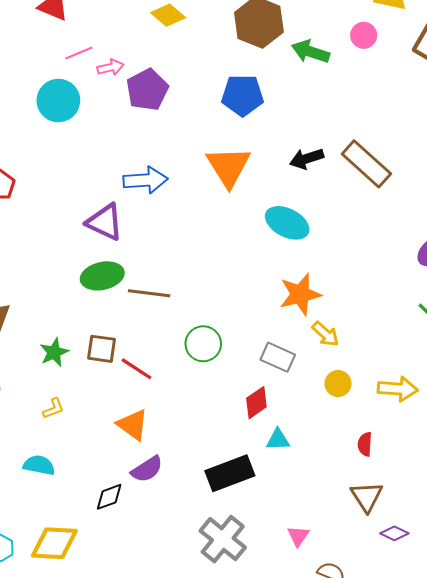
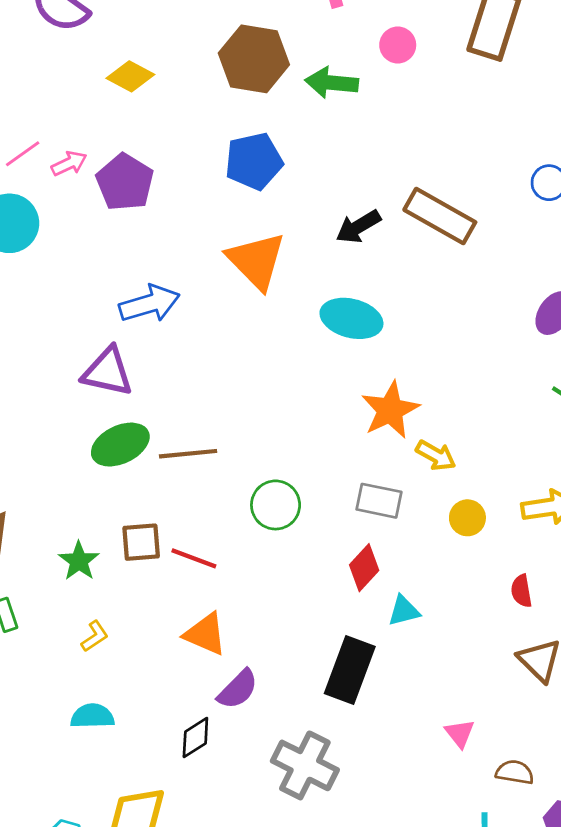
black rectangle: (230, 473) -> (350, 670), turned -36
gray cross: (223, 539) -> (305, 765), moved

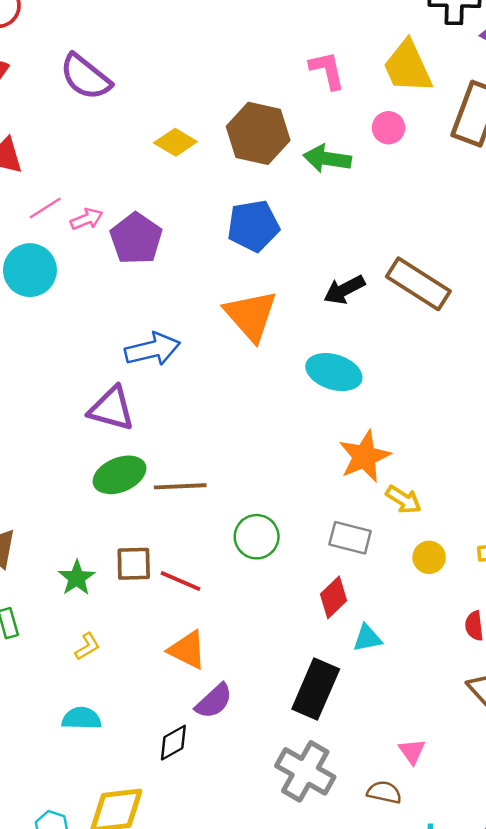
yellow diamond: (130, 76) -> (175, 142), moved
gray cross: (305, 765) -> (305, 771), moved
brown semicircle: (515, 772) -> (384, 792), moved

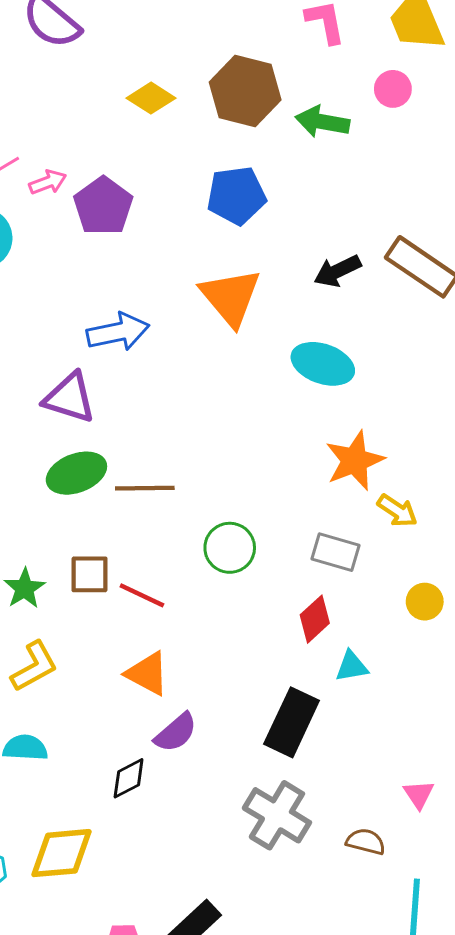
yellow circle: (429, 557) -> (425, 602), moved
yellow L-shape: (87, 646) -> (34, 666), size x1.6
pink triangle: (412, 751) -> (419, 794), moved

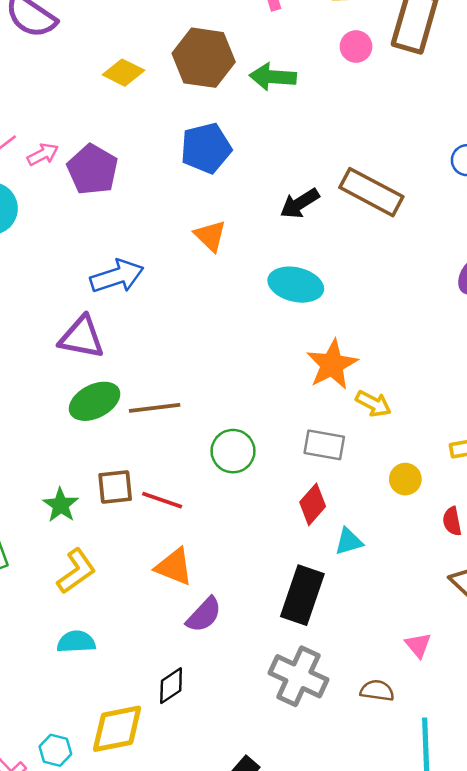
pink circle: (393, 89) -> (356, 46), moved
orange triangle: (231, 297) -> (210, 236), size x0.6
black diamond: (129, 778) -> (171, 686), moved

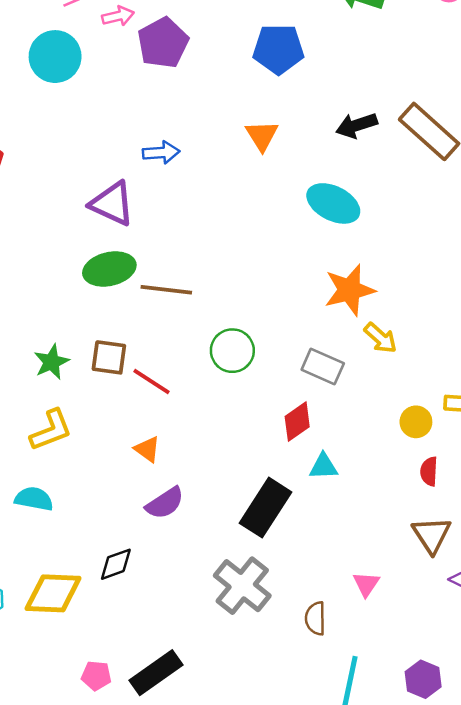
blue arrow: (117, 276) -> (161, 153), size x0.7
yellow circle: (405, 479) -> (416, 422), moved
orange triangle: (174, 567) -> (147, 449), size x0.7
brown semicircle: (377, 691) -> (315, 618), turned -112

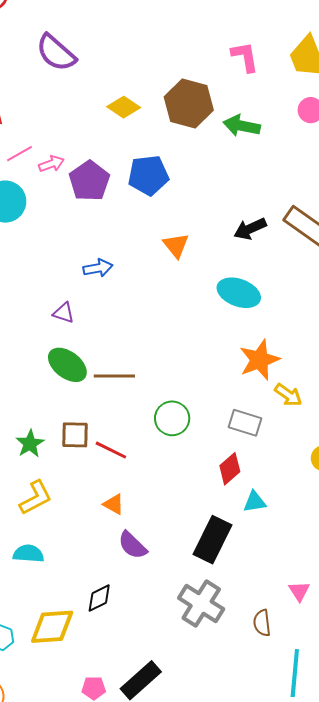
blue pentagon: (278, 49) -> (148, 175), moved
purple triangle: (112, 204) -> (64, 313), size x0.6
green ellipse: (109, 269) -> (67, 365), turned 57
purple semicircle: (165, 503) -> (132, 545), turned 84

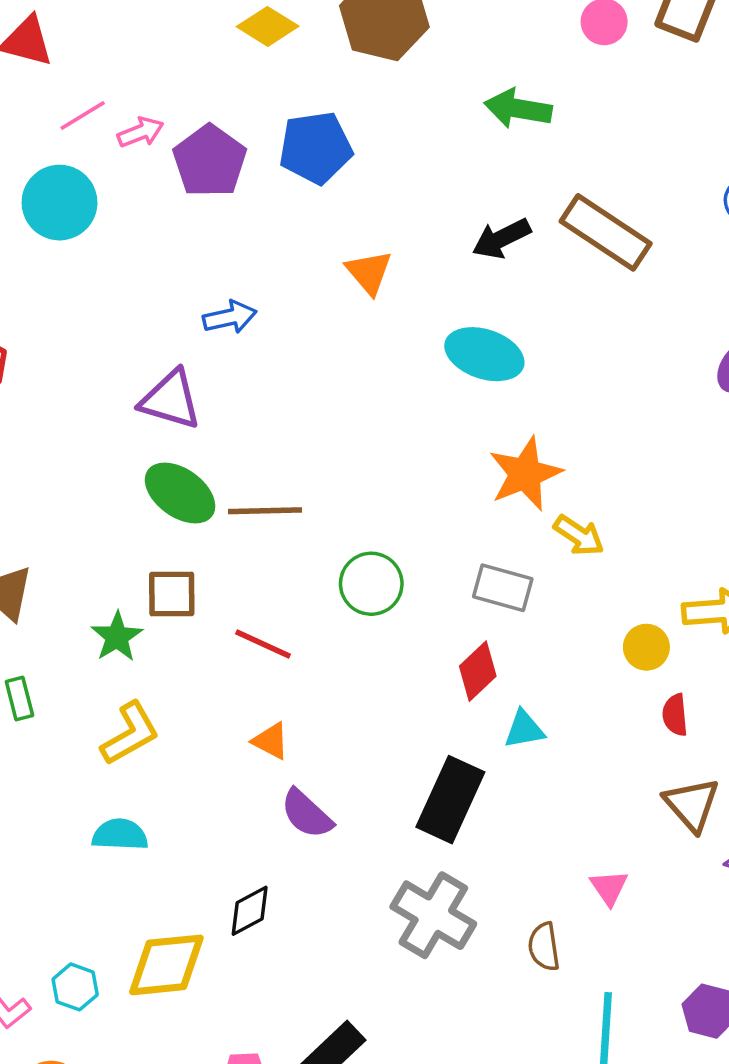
green arrow: (242, 126) -> (518, 109), moved
purple triangle: (64, 313) -> (171, 400), size x1.6
brown square: (75, 435) -> (172, 594), moved

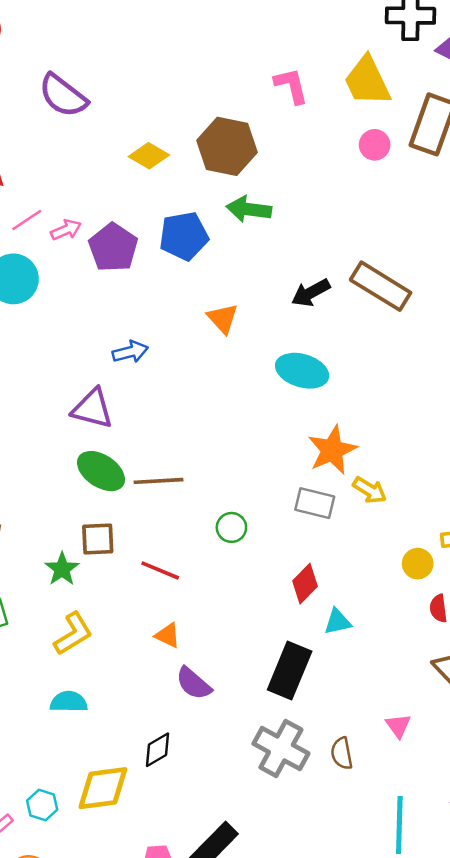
green arrow: (518, 109) -> (249, 209), moved
green circle: (371, 584) -> (231, 527), size x0.7
gray rectangle: (503, 588) -> (315, 503), moved
brown semicircle: (544, 947) -> (342, 753), moved

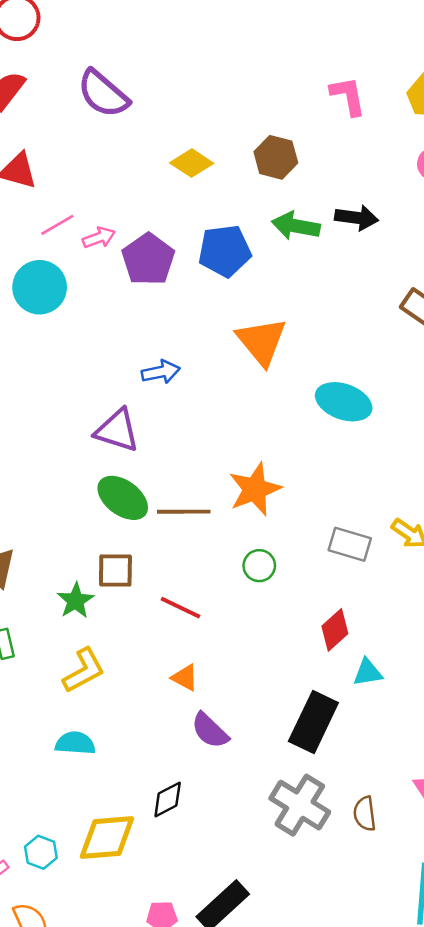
brown hexagon: (227, 146) -> (276, 157), size x0.7
black arrow: (311, 293) -> (357, 218), moved, turned -147
orange triangle: (223, 319) -> (262, 341), size x1.5
orange star: (332, 450) -> (255, 489), moved

